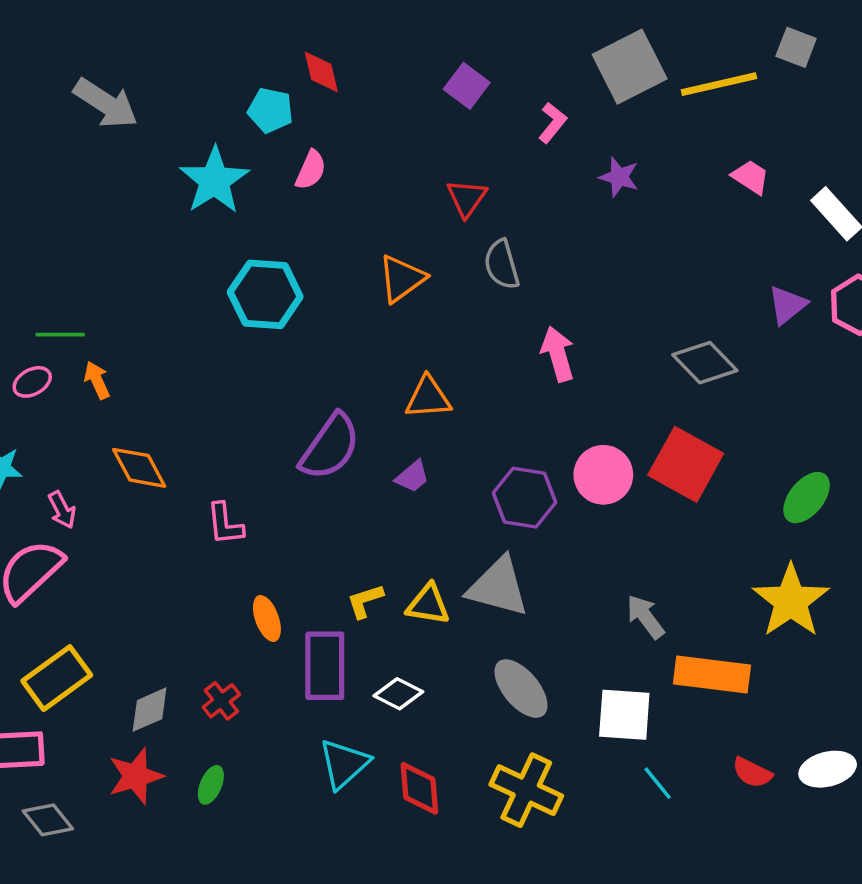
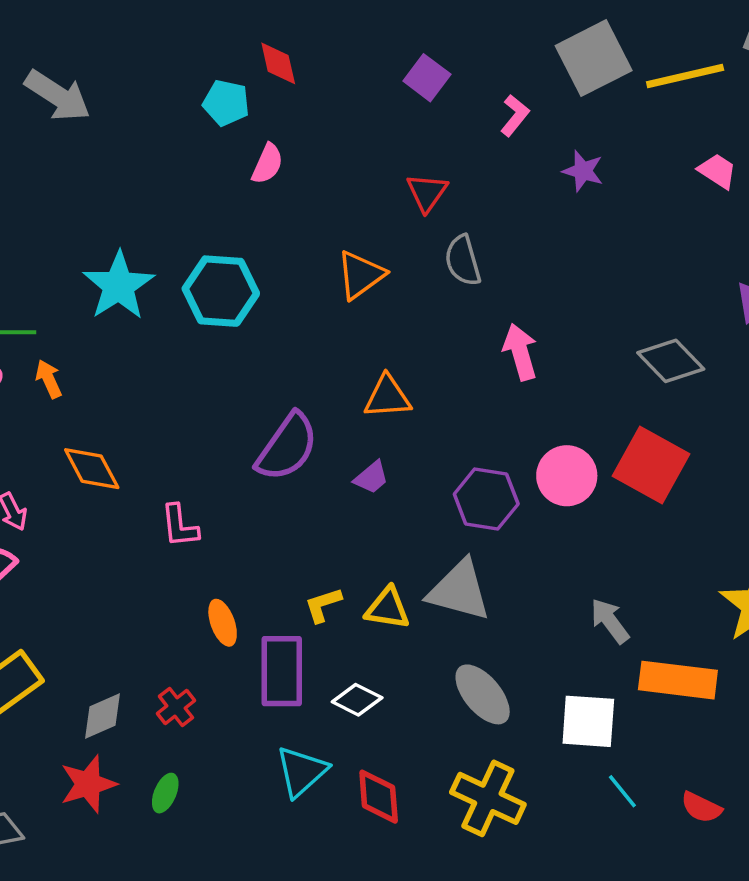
cyan star: (214, 180) -> (119, 286), moved
red semicircle: (752, 773) -> (701, 807), moved

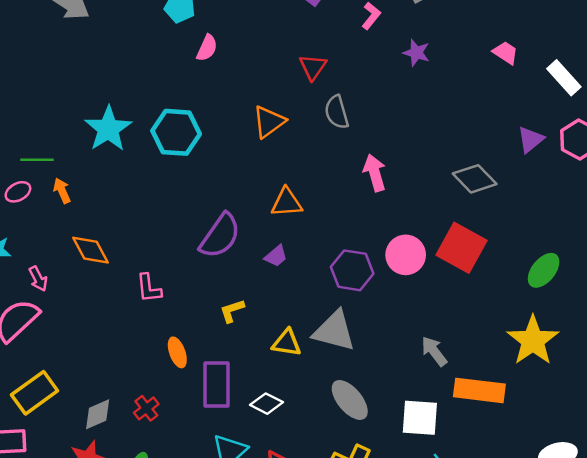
yellow L-shape: (323, 605) -> (232, 311), moved

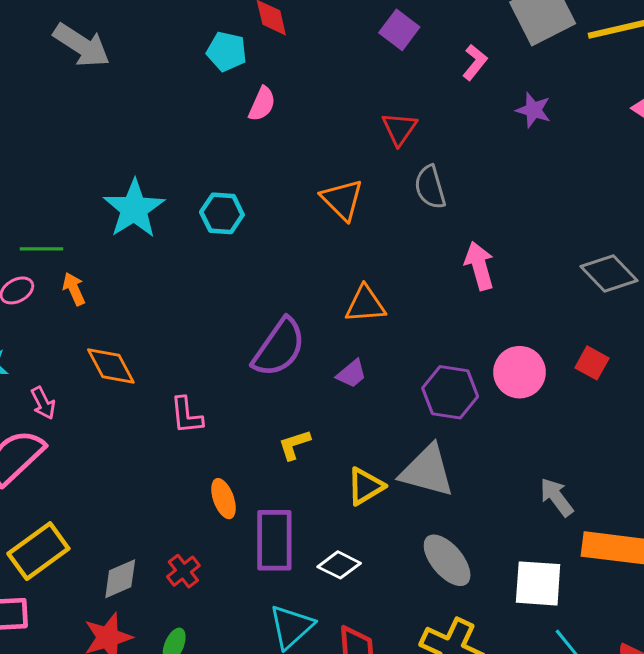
orange triangle: (269, 122) -> (342, 199), turned -39
cyan hexagon: (176, 132) -> (222, 213), size x0.7
red square: (462, 248) -> (592, 363), size x0.5
yellow triangle: (287, 343) -> (365, 486), turned -40

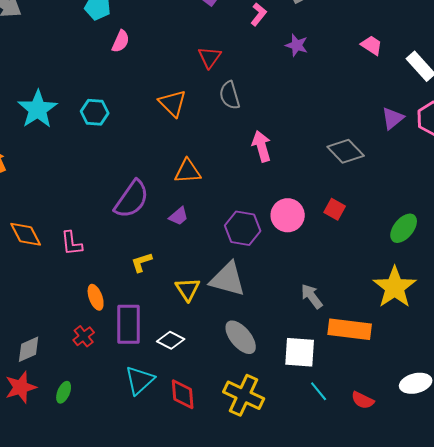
orange diamond: (111, 366) -> (26, 234), moved
yellow triangle: (365, 486) -> (188, 289), turned -32
red cross: (183, 571) -> (84, 336), moved

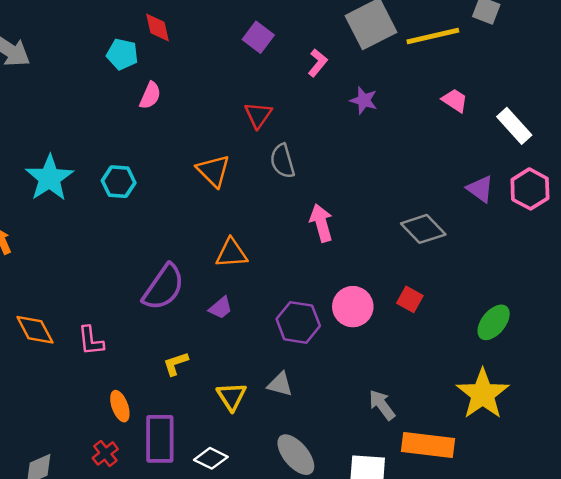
purple triangle: (393, 118) -> (480, 189), turned -45
gray triangle: (228, 279) -> (280, 384), size x0.6

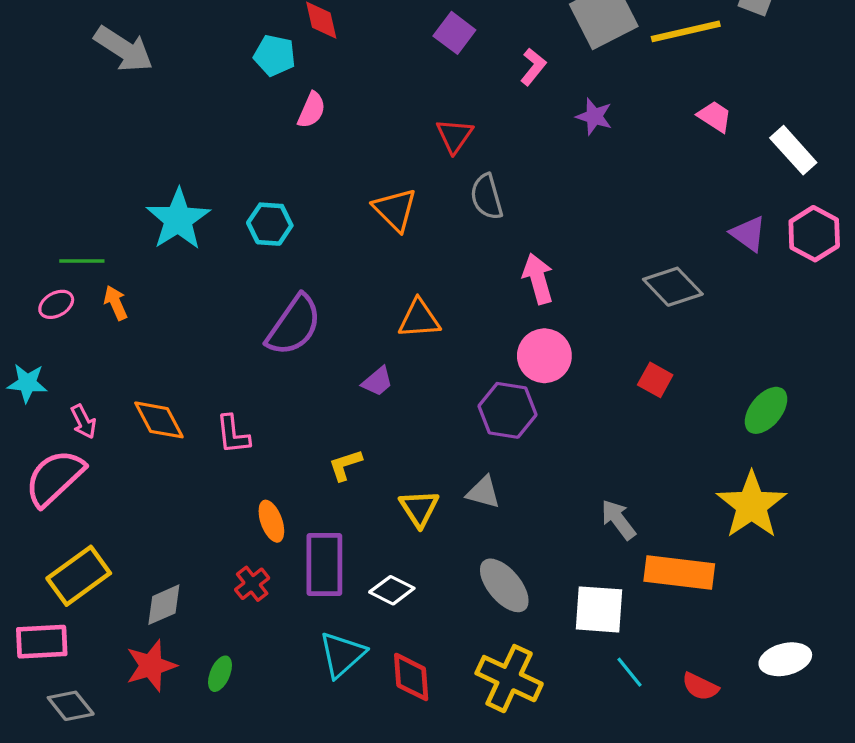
purple semicircle: (164, 287) -> (294, 325), moved
pink circle: (353, 307) -> (544, 356), moved
purple trapezoid: (221, 308) -> (377, 381), moved

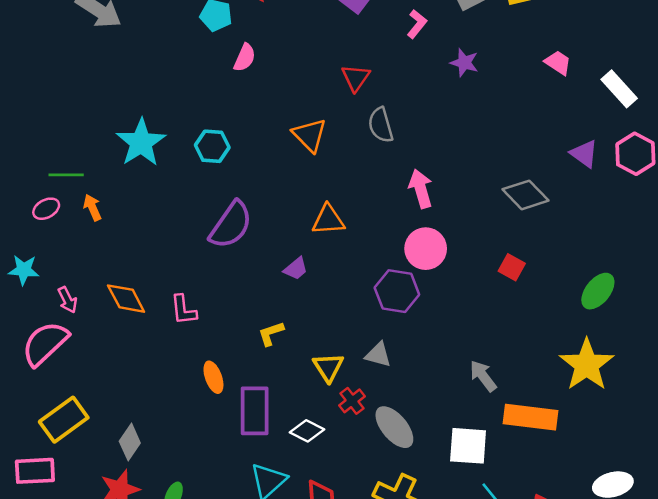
red cross: (252, 584) -> (352, 401), moved
gray diamond: (164, 605) -> (130, 442), turned -32

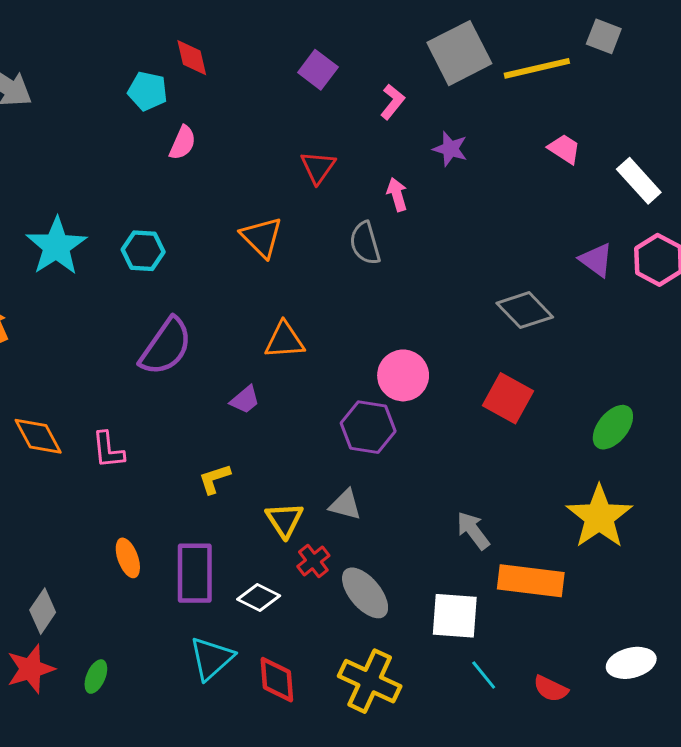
gray semicircle: (381, 125) -> (365, 243), moved
pink arrow: (421, 189) -> (397, 194), moved, size x0.7
red square: (512, 267) -> (508, 398), size x1.5
orange ellipse: (213, 377) -> (128, 558), moved

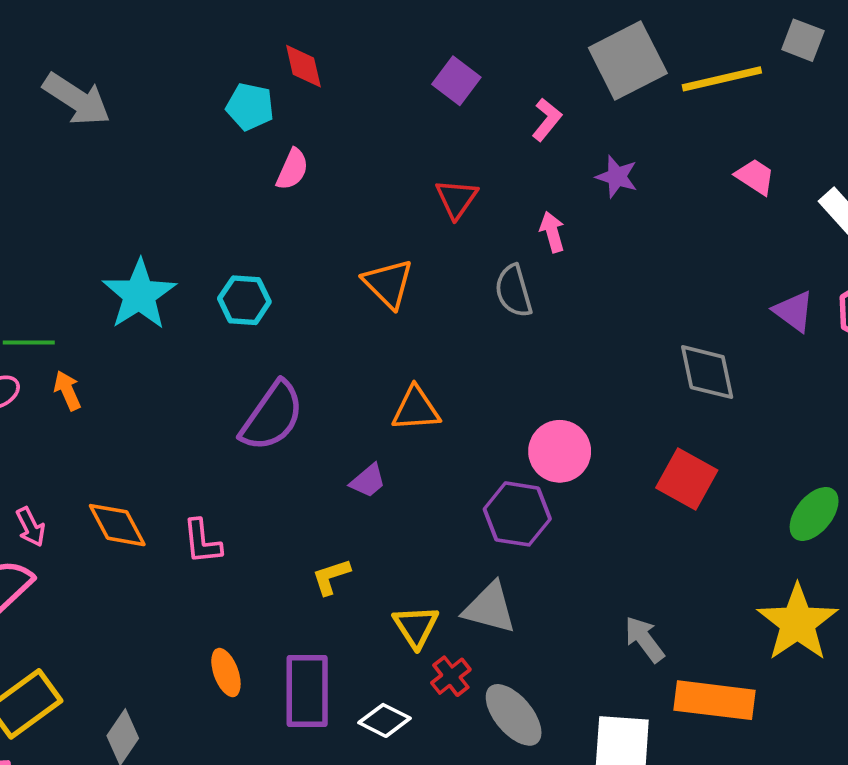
gray diamond: (525, 310) -> (707, 372), turned 32
gray triangle: (345, 505) -> (490, 608), size x1.4

